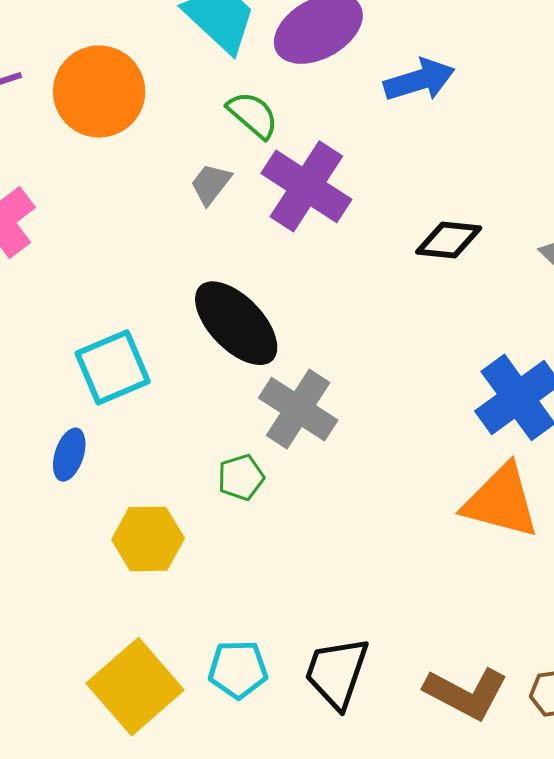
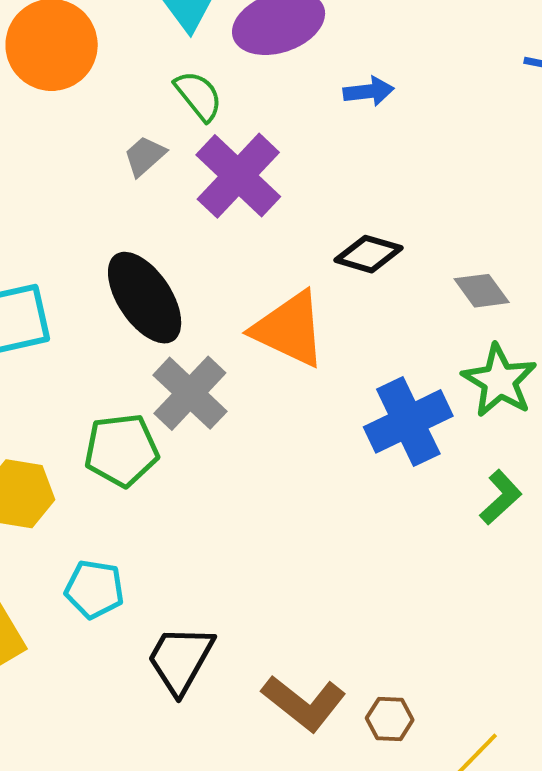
blue arrow: (419, 80) -> (369, 91), size x0.7
green pentagon: (241, 477) -> (121, 450), size x1.6
orange triangle: (501, 501) -> (289, 329), moved
cyan pentagon: (238, 669) -> (94, 589), moved

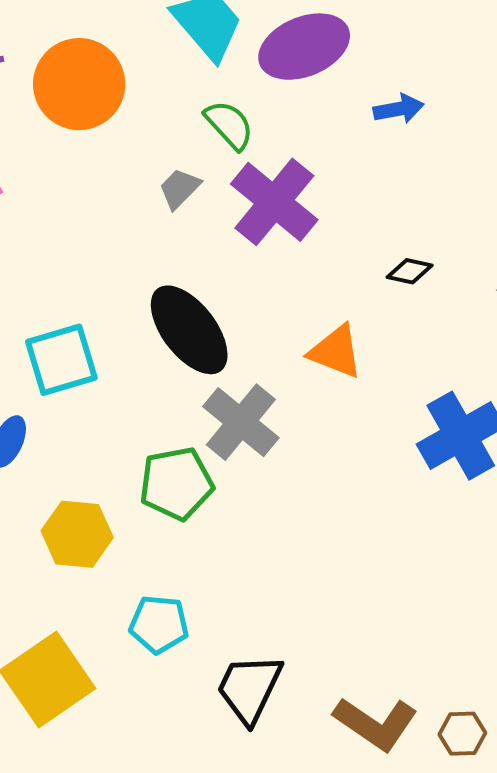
black diamond: (369, 254) -> (410, 271), size x0.7
orange triangle: (289, 329) -> (336, 351), size x0.7

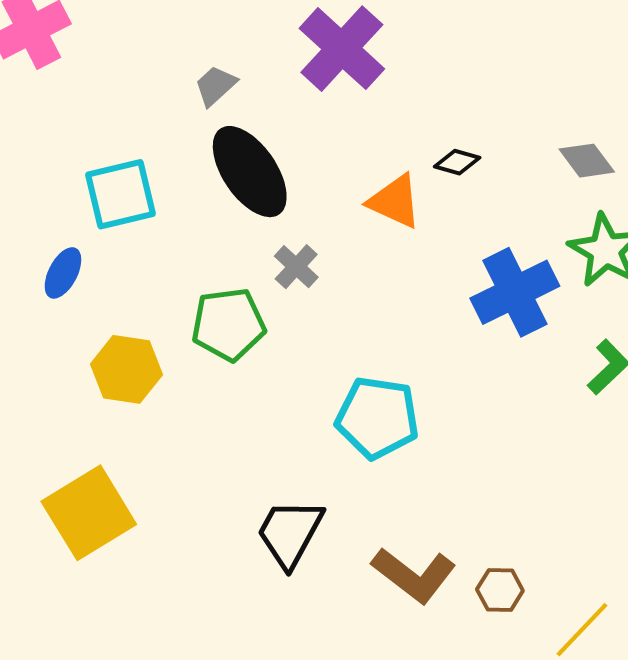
gray trapezoid: (180, 189) -> (215, 86), moved
black diamond: (410, 271) -> (457, 162), moved
gray cross: (241, 422) -> (296, 267), size x0.6
cyan pentagon: (159, 624) -> (377, 418), moved, size x1.4

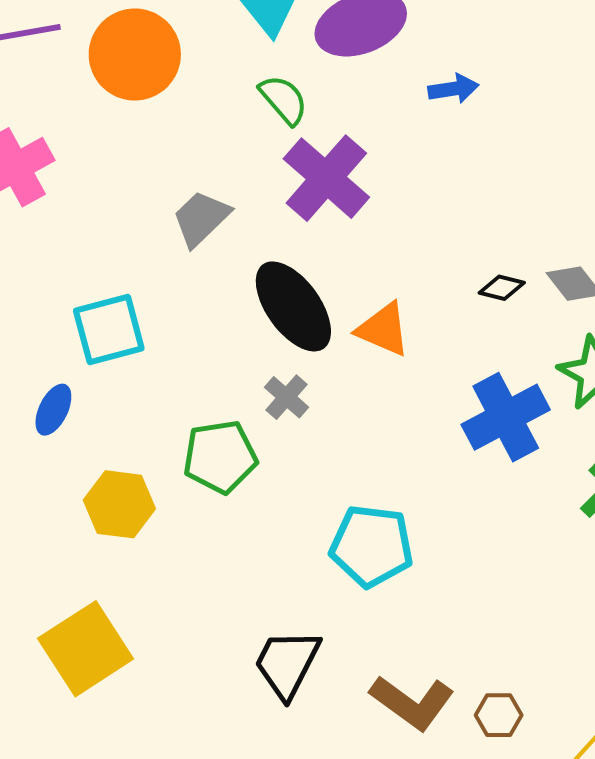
gray trapezoid: (215, 86) -> (201, 218), size x1.4
black diamond: (457, 162) -> (502, 288), moved
black ellipse: (250, 172) -> (293, 306), moved

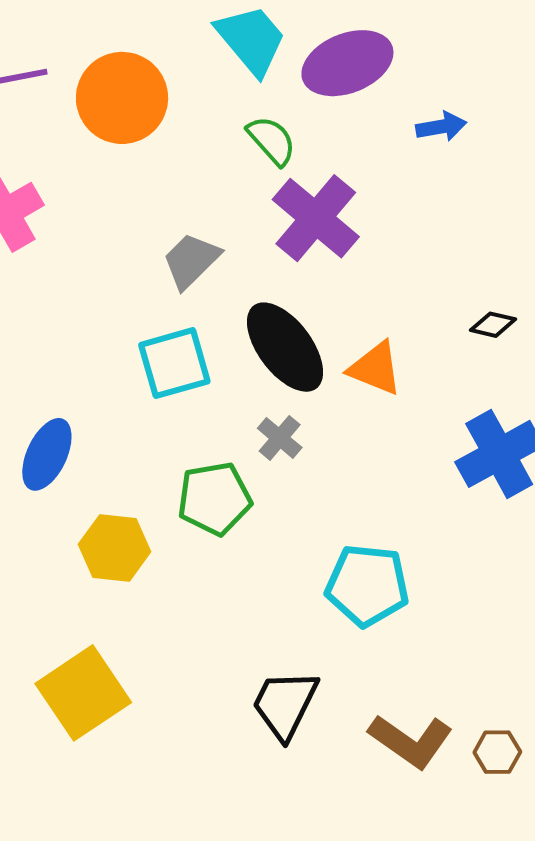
cyan square: (109, 330) -> (174, 363), moved
blue ellipse: (53, 410) -> (47, 454), size x1.4

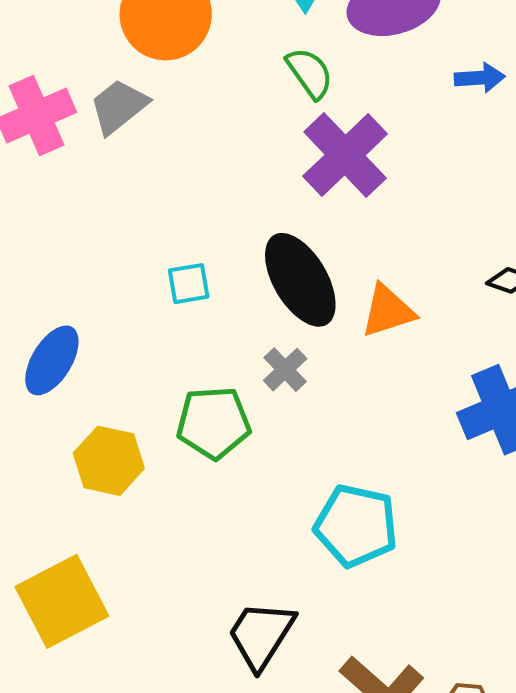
gray trapezoid: (191, 261) -> (119, 106), moved
cyan square: (174, 363) -> (189, 284), size x0.6
orange triangle: (375, 368) -> (388, 311), turned -46

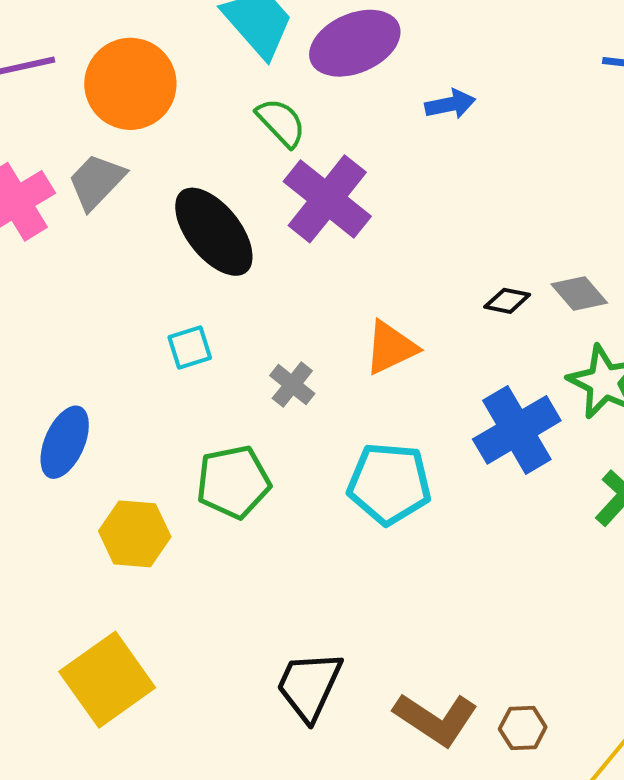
black ellipse: (300, 280) -> (214, 232), moved
gray cross: (285, 370) -> (292, 385), moved
cyan pentagon: (356, 526) -> (389, 484), moved

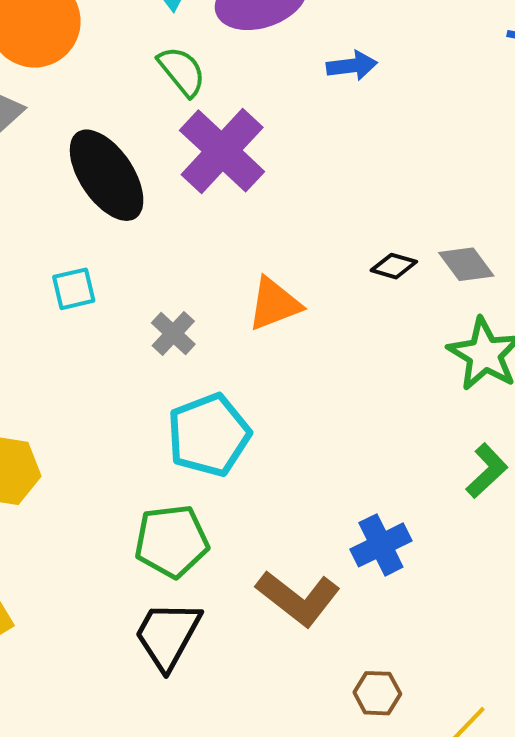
blue cross: (517, 430) -> (381, 545), moved, size x0.7
green pentagon: (233, 482) -> (172, 541), moved
cyan pentagon: (389, 484) -> (209, 435), moved, turned -30
brown L-shape: (436, 719) -> (298, 598), moved

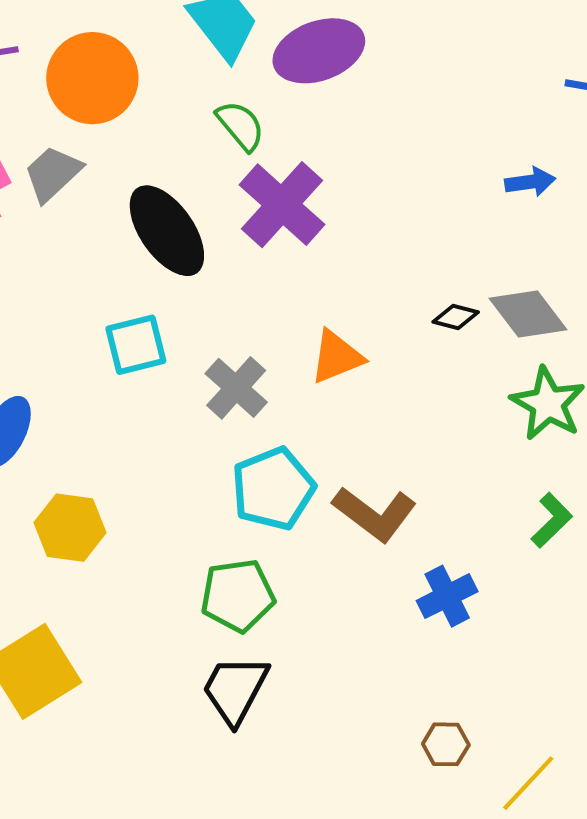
blue arrow: (352, 66) -> (530, 182), moved
gray diamond: (466, 264) -> (528, 314), size x1.4
cyan square: (74, 289) -> (136, 345), size x1.4
gray cross: (173, 333) -> (236, 388), size x1.4
brown L-shape: (298, 598) -> (375, 514), moved

